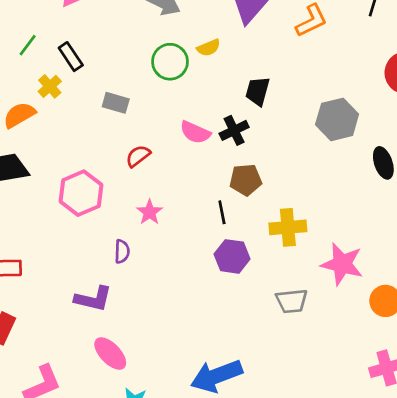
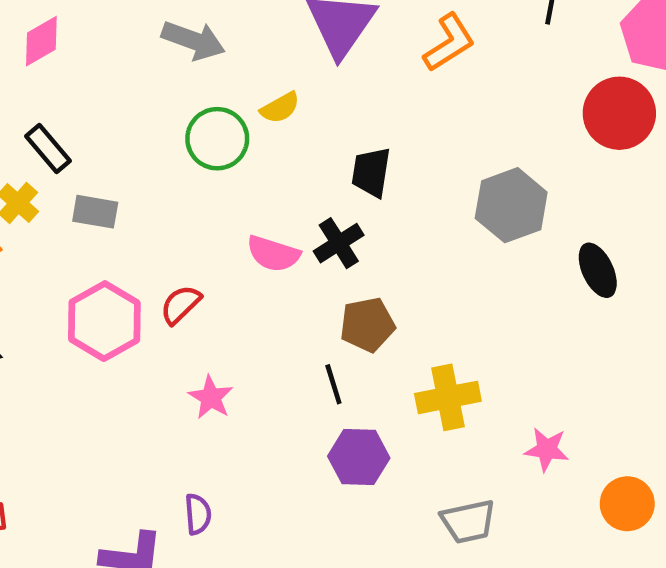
gray rectangle: (116, 103) -> (95, 212), moved
pink hexagon: (81, 193) -> (104, 321), moved
purple semicircle: (122, 251) -> (198, 514), moved
pink star: (342, 264) -> (547, 449), size x0.6

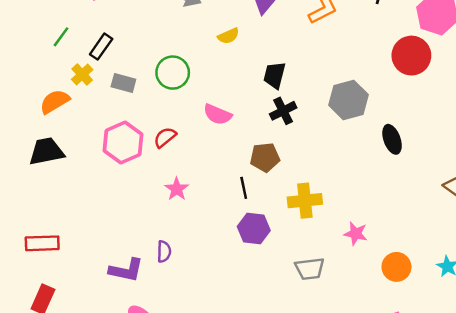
green circle: (217, 139) -> (173, 73), moved
black rectangle: (48, 149) -> (101, 47), turned 70
black cross: (339, 243) -> (283, 111), moved

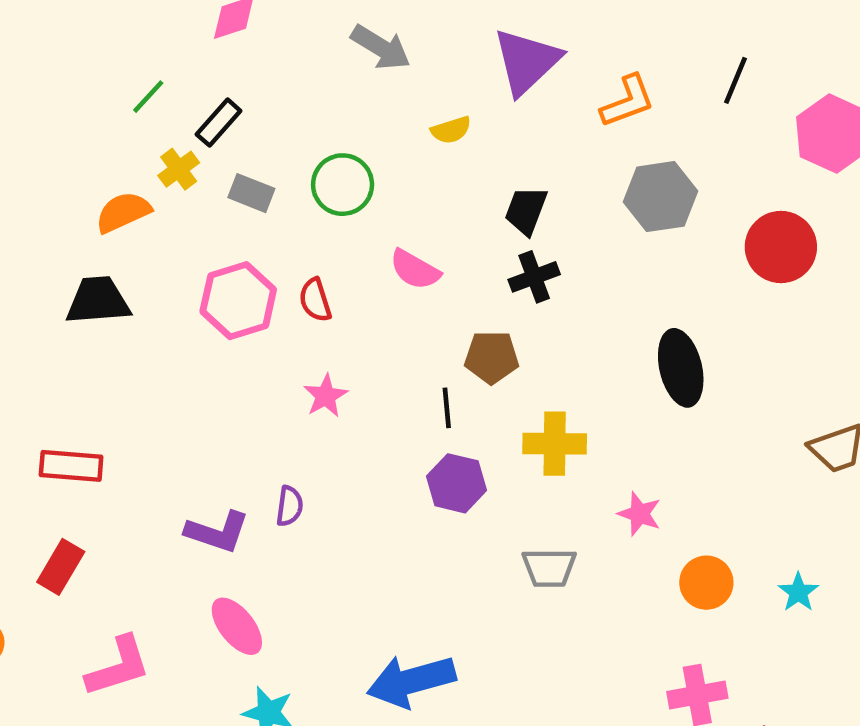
red circle: (411, 56) -> (781, 247), moved
gray hexagon: (348, 100) -> (661, 197), moved
red semicircle: (165, 137) -> (315, 300), turned -75
black ellipse: (392, 139) -> (681, 368), moved, size x1.4

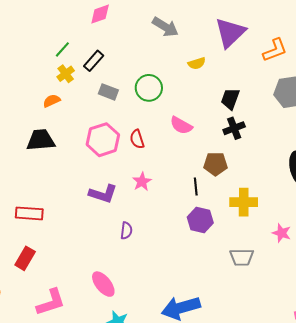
yellow cross: (179, 169) -> (66, 74), moved
orange semicircle: (123, 212) -> (52, 101), size x0.7
purple L-shape: (217, 532) -> (103, 194), moved

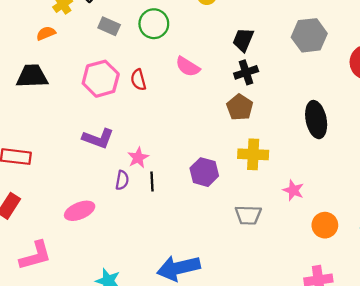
brown pentagon: (215, 164) -> (240, 107), moved, turned 30
pink star: (142, 182) -> (138, 158), moved
black line: (196, 187) -> (152, 181), moved
pink ellipse: (103, 284) -> (80, 211), moved, turned -76

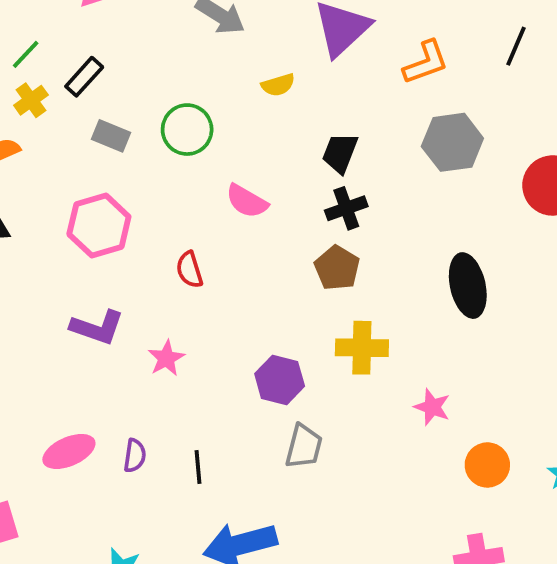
red semicircle: (138, 80) -> (189, 270), moved
purple semicircle: (122, 180) -> (135, 456), moved
black line: (152, 181) -> (198, 467), moved
gray trapezoid: (248, 215) -> (304, 446), moved, turned -76

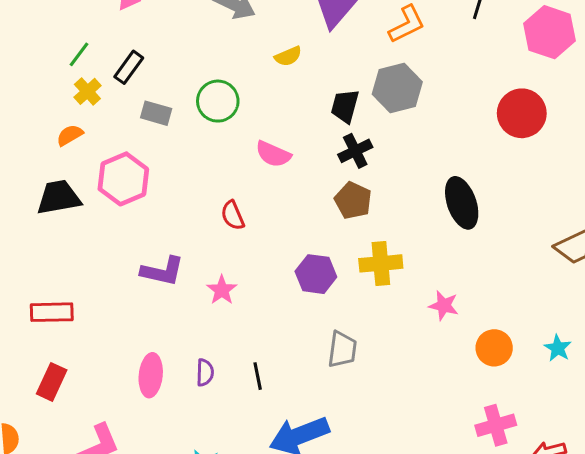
gray hexagon: (452, 142) -> (397, 88), moved
pink hexagon: (99, 225) -> (123, 179), moved
purple hexagon: (280, 380) -> (316, 274), moved
pink ellipse: (69, 451) -> (151, 375), turned -54

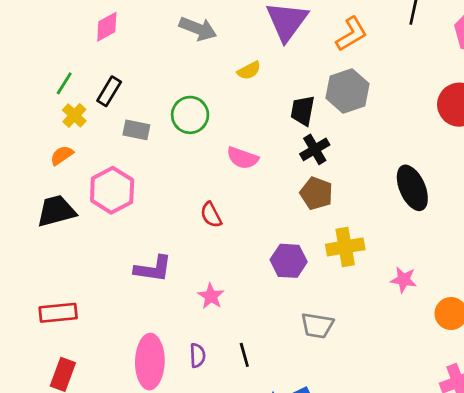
pink star: (222, 290) -> (211, 296), moved
gray trapezoid: (342, 349) -> (317, 326), turned 96
pink ellipse: (151, 375) -> (150, 362), size x1.4

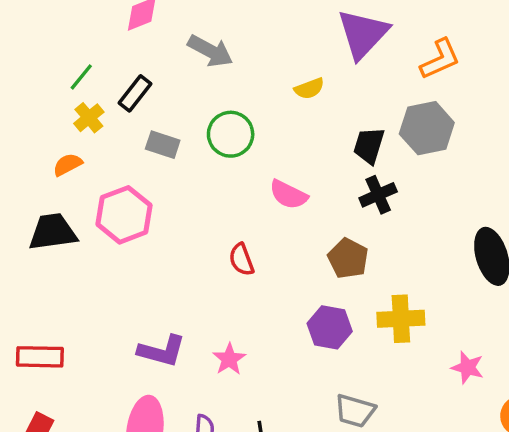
gray arrow: (198, 29) -> (210, 51), moved
brown pentagon: (316, 193) -> (348, 258), moved
purple L-shape: (153, 269) -> (162, 351), moved

